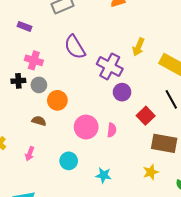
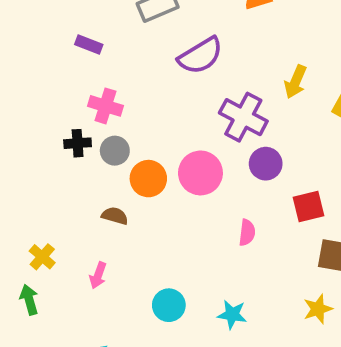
purple semicircle: (75, 47) -> (200, 56), moved, turned -90
red square: (146, 116) -> (308, 206), turned 30
pink circle: (86, 127) -> (200, 173), moved
cyan circle: (69, 161) -> (169, 305), moved

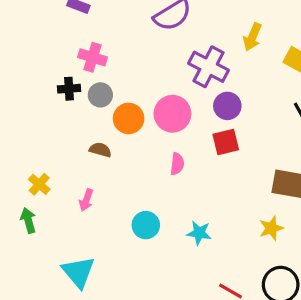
red square: (308, 206) -> (226, 142), moved
pink semicircle: (247, 233) -> (177, 164), moved

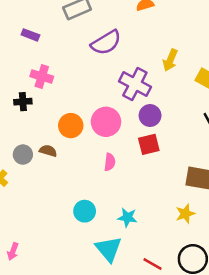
gray circle: (100, 95) -> (23, 155), moved
pink arrow: (86, 200) -> (13, 251), moved
cyan triangle: (78, 272) -> (109, 249), moved

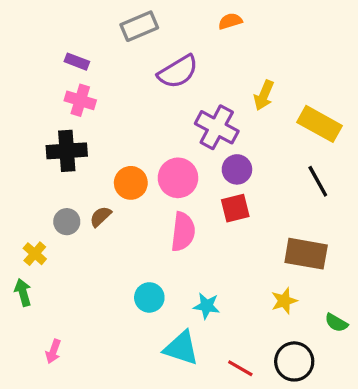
pink cross: (42, 76) -> (80, 100), moved
black cross: (23, 102) -> (67, 151), size x1.6
brown semicircle: (48, 151) -> (100, 217), turned -60
pink semicircle: (110, 162) -> (183, 232), size x1.6
cyan triangle: (109, 249) -> (181, 348), turned -32

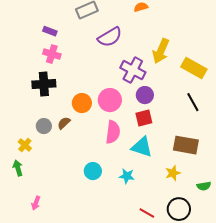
yellow arrow: (264, 95) -> (161, 51), size x1.4
green semicircle: (336, 323) -> (204, 186), turned -40
cyan triangle: (181, 348) -> (142, 147), moved

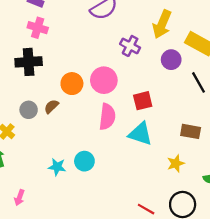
purple cross: (133, 70) -> (130, 46), size x0.7
purple circle: (145, 95) -> (171, 60), moved
brown rectangle: (186, 145) -> (191, 131), size x0.7
cyan star: (127, 176) -> (57, 167), moved

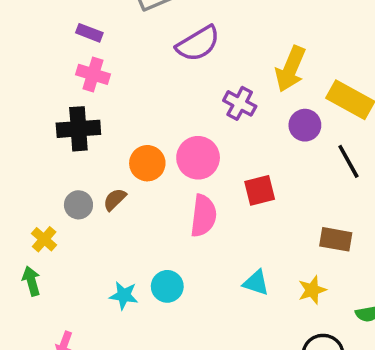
cyan triangle: (140, 134) -> (256, 283), moved, size x0.7

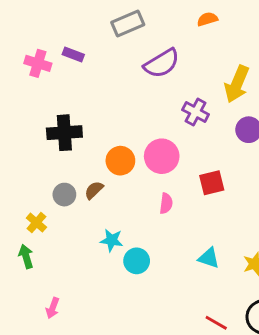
pink cross: (93, 74) -> (38, 63), moved
pink semicircle: (203, 216) -> (166, 203), size x0.6
cyan star: (124, 295) -> (112, 240), moved

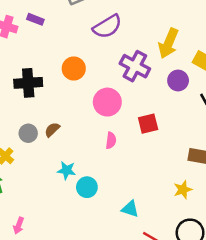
purple cross: (196, 112) -> (135, 66), size x1.4
orange circle: (120, 161) -> (74, 68), moved
cyan triangle: (209, 258) -> (130, 209), moved

